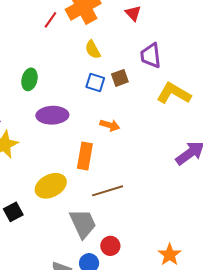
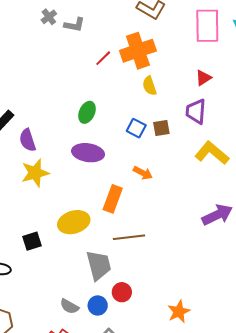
red triangle: (133, 13) -> (203, 78), moved, turned 30
yellow semicircle: (93, 50) -> (149, 86), moved
green ellipse: (30, 79) -> (87, 112), moved

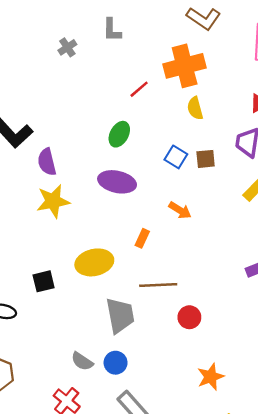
gray cross: (49, 17) -> (67, 47), moved
gray L-shape: (74, 25) -> (112, 30), turned 75
red line: (103, 58) -> (139, 89), moved
orange rectangle: (113, 199) -> (142, 238), size x0.6
red circle: (122, 292) -> (189, 317), moved

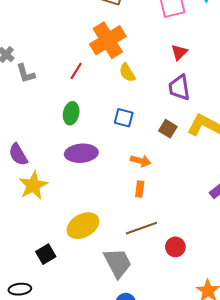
gray L-shape: (112, 30) -> (26, 73), moved
brown square: (206, 159) -> (168, 129), moved, turned -36
orange rectangle: (142, 238) -> (140, 189), moved

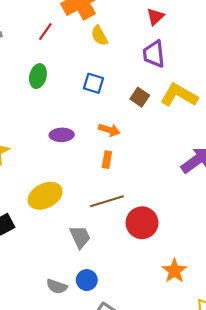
purple ellipse: (81, 153) -> (62, 135), moved, size x0.7
red circle: (175, 247) -> (142, 223), size x1.5
gray trapezoid: (118, 263) -> (80, 237), size x0.7

